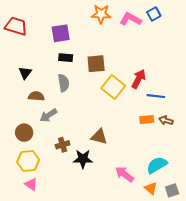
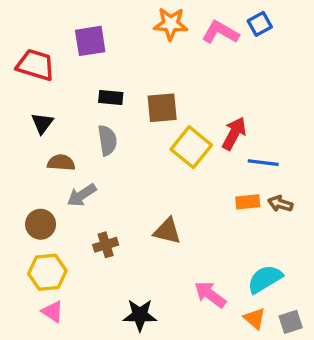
red trapezoid: (16, 26) -> (35, 65), moved
purple square: (61, 33) -> (90, 41), moved
black star: (83, 159) -> (140, 315), moved

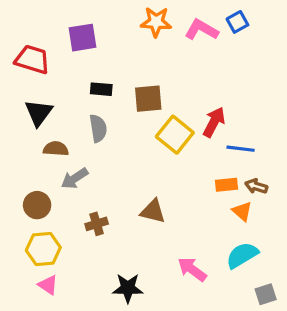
black triangle: (42, 123) -> (39, 113), size x1.4
orange triangle: (255, 318) -> (242, 211), moved

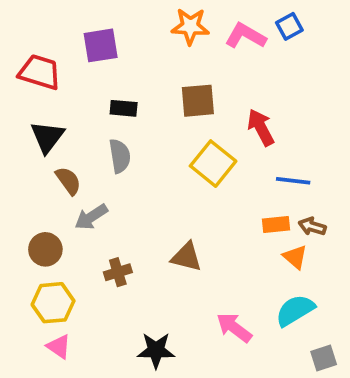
brown square: (148, 99) -> (198, 101), moved
red arrow: (214, 122) -> (261, 127), moved, turned -56
brown semicircle: (56, 149) -> (68, 181), turned 50

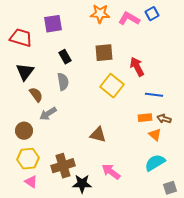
black rectangle: (124, 108) -> (65, 57), turned 56
brown cross: (118, 272) -> (63, 166), moved, size x1.6
pink arrow: (234, 328) -> (111, 172), moved

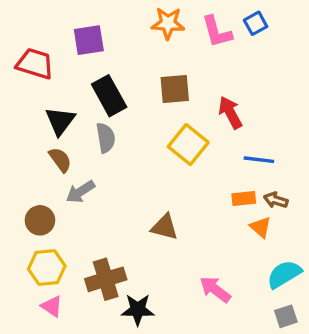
pink L-shape: (129, 19) -> (217, 32), turned -135
black rectangle: (65, 57) -> (109, 96), size x1.6
black triangle: (25, 72) -> (60, 121), moved
cyan semicircle: (155, 163) -> (284, 274), moved
pink arrow: (111, 172) -> (215, 289), moved

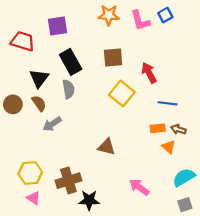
brown circle: (40, 220) -> (13, 104), moved

